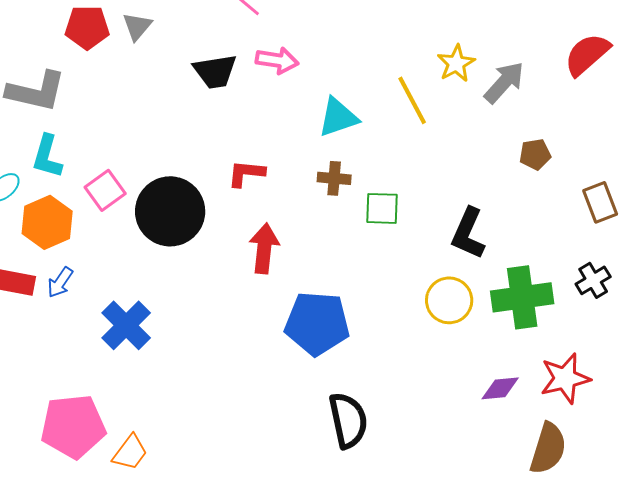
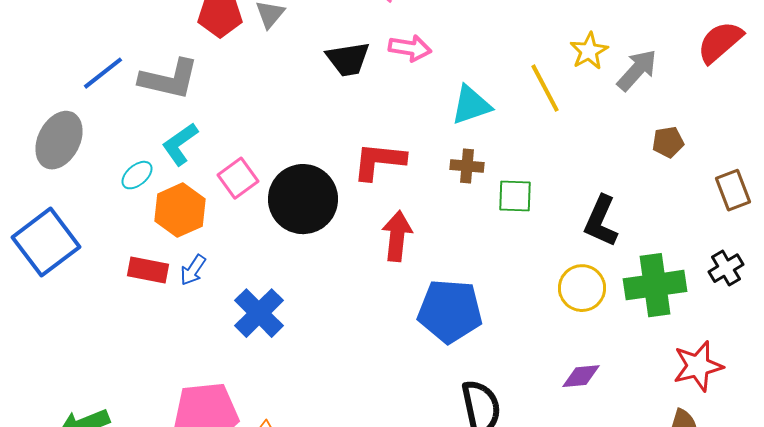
cyan L-shape: (47, 156) -> (180, 144), turned 39
red L-shape: (246, 173) -> (379, 161), size x1.4
purple diamond: (500, 388) -> (581, 376), moved

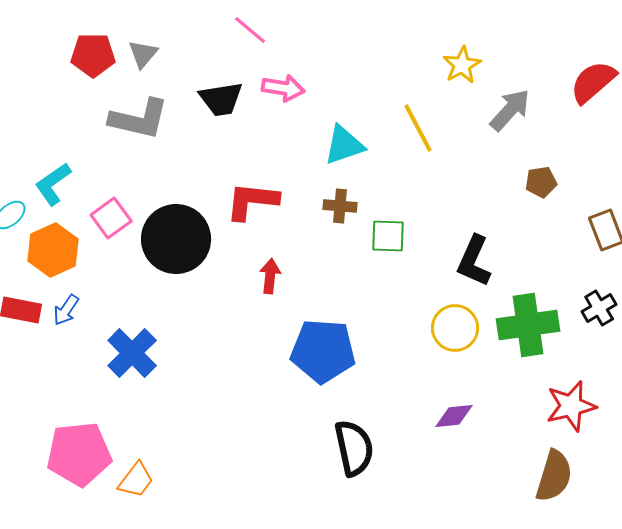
yellow star: (589, 51) -> (462, 65), moved
gray L-shape: (169, 79) -> (139, 119), moved
red arrow: (397, 236) -> (270, 276), size x0.7

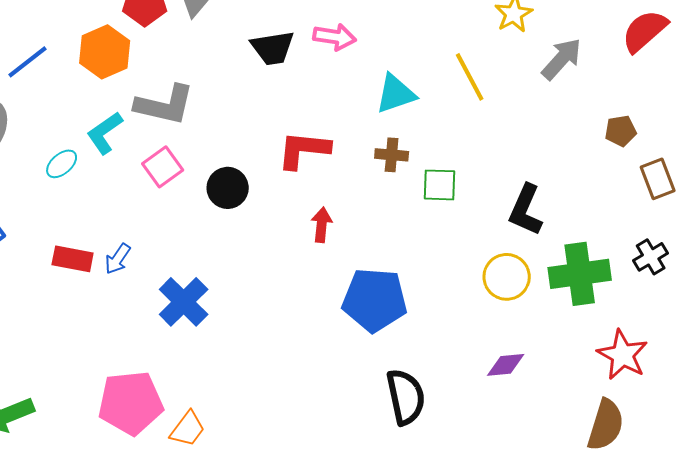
gray L-shape: (139, 119) -> (165, 105), moved
brown pentagon: (541, 182) -> (621, 131), moved
black circle: (176, 239) -> (228, 188), size x0.6
orange hexagon: (53, 250) -> (105, 52), moved
red star: (571, 406) -> (623, 355), turned -30

